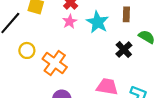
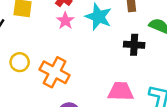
black cross: (124, 50) -> (134, 45), turned -35

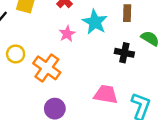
pink star: (65, 21) -> (67, 34), moved

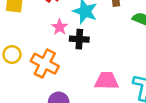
black cross: (124, 53) -> (79, 39), moved

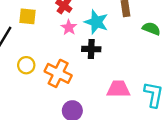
pink star: (60, 27) -> (69, 27), moved

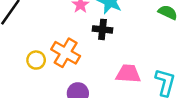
yellow circle: (26, 65) -> (36, 60), moved

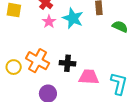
black cross: (103, 29) -> (68, 63), moved

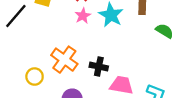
yellow circle: (14, 67) -> (35, 77), moved

